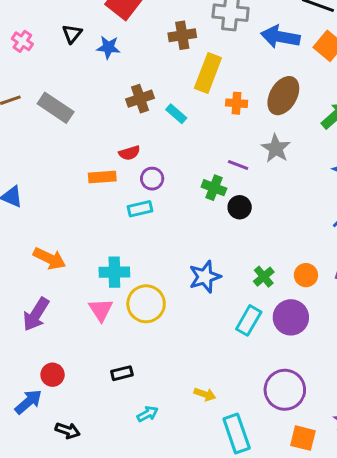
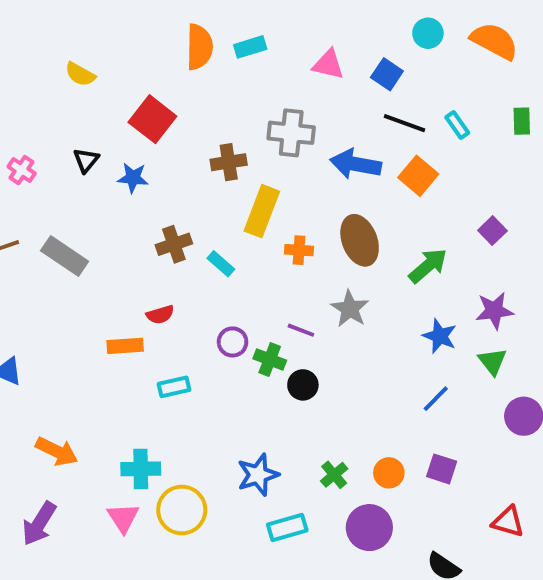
brown ellipse: (283, 96) -> (360, 240), turned -51
purple circle: (152, 179) -> (233, 342), moved
cyan rectangle: (249, 320) -> (287, 528), moved, turned 44

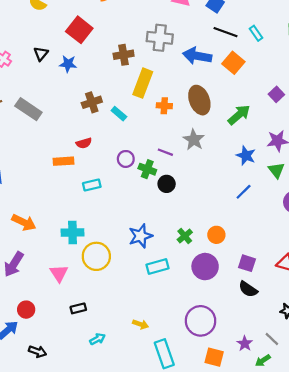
purple square: (442, 469) -> (247, 263), moved
pink triangle: (123, 518) -> (59, 273), moved

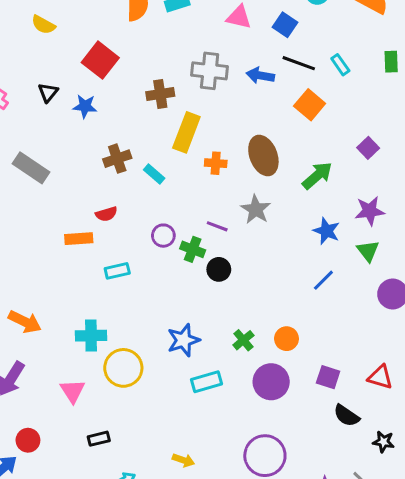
blue arrow: (197, 56) -> (260, 75), moved, size x0.7
black semicircle: (248, 289) -> (347, 416), moved

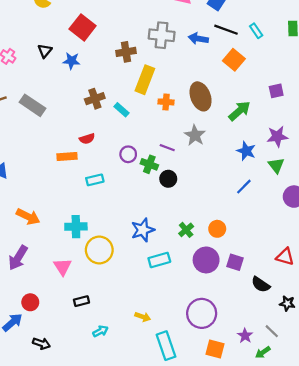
purple square: (368, 148) -> (276, 91), turned 32
purple square: (328, 377) -> (235, 262), moved

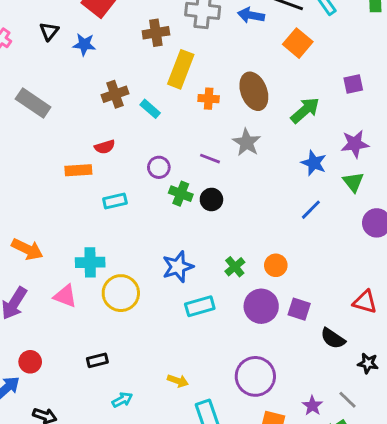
green cross: (149, 164) -> (181, 194), moved
pink triangle: (63, 267) -> (65, 296), moved, turned -36

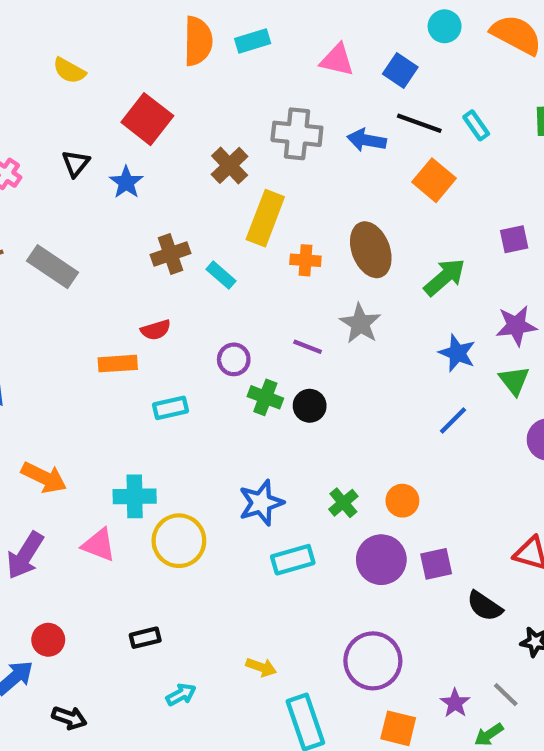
brown cross: (156, 33) -> (230, 165), turned -35
blue star: (84, 44) -> (126, 182), turned 30
purple square: (299, 309) -> (436, 564), turned -30

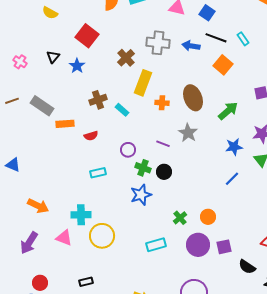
blue star: (457, 353) -> (234, 147), turned -30
orange rectangle: (118, 364) -> (65, 124), moved
blue star: (261, 503) -> (141, 195), moved

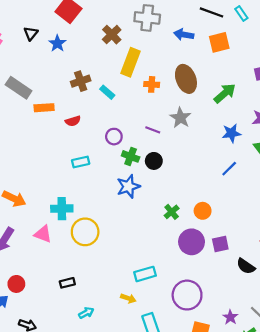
blue arrow: (191, 46) -> (184, 35), moved
orange square: (223, 65) -> (219, 42), turned 36
cyan rectangle: (156, 245) -> (145, 274), moved

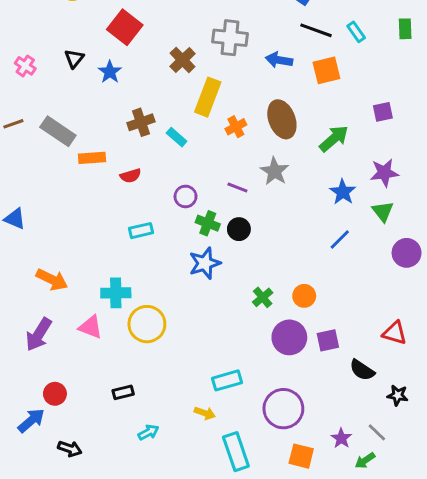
orange cross: (152, 84) -> (236, 127), turned -32
blue star: (231, 133) -> (343, 192), turned -30

